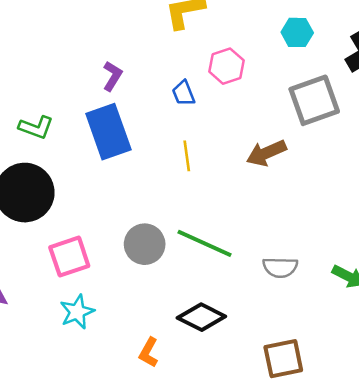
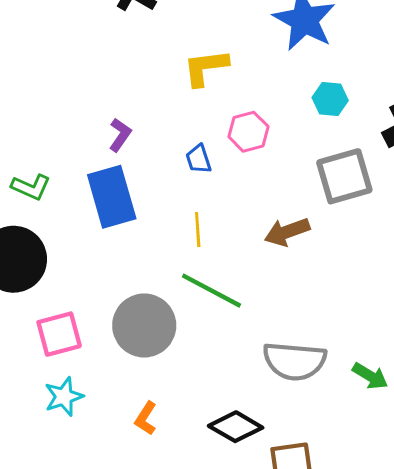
green line: (204, 243) -> (212, 291), moved
gray circle: (145, 244) -> (144, 325), size x1.4
gray semicircle: (280, 267) -> (294, 361), size x1.6
black diamond: (201, 317) -> (236, 427), moved
orange L-shape: (149, 352) -> (146, 418), moved

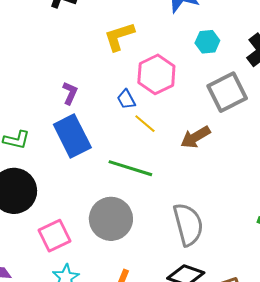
pink hexagon: (248, 132) -> (156, 74), size x1.4
yellow line: (198, 230) -> (145, 124), moved, turned -35
green line: (212, 291) -> (130, 168), moved
gray semicircle: (294, 361) -> (188, 224), moved, turned -99

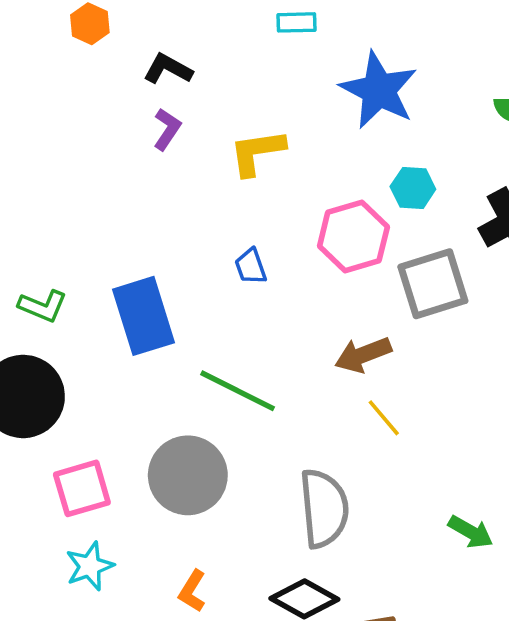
pink hexagon: (156, 74) -> (353, 237), moved
purple L-shape: (70, 93) -> (167, 129), moved
yellow line: (145, 124) -> (384, 418), moved

